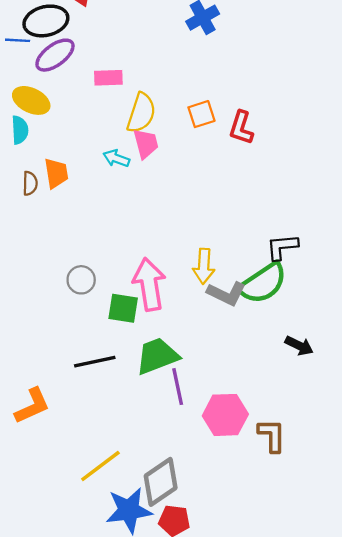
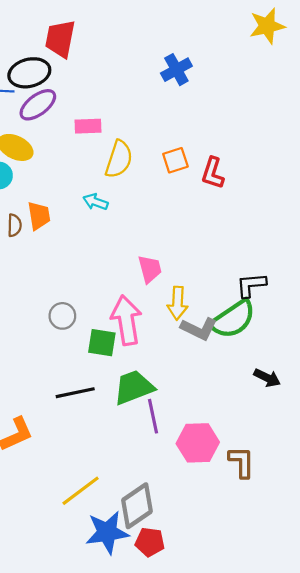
pink trapezoid: (146, 144) -> (150, 269), moved

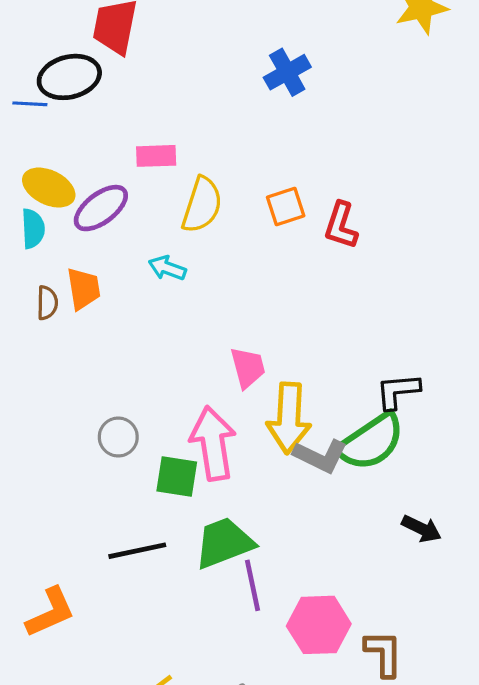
purple ellipse: (38, 105) -> (101, 208), moved
yellow arrow: (178, 303) -> (289, 418), size x1.4

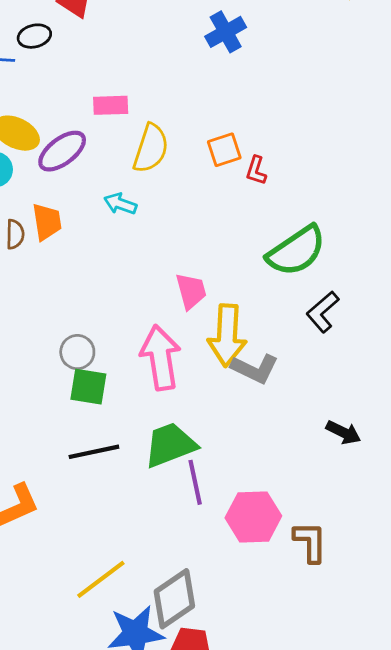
black ellipse: (69, 77) -> (34, 36), size x0.6
red L-shape: (341, 225) -> (256, 170), moved, size x0.7
black L-shape: (398, 391) -> (323, 312), turned -36
green semicircle: (371, 442) -> (296, 251), moved
green square: (177, 477) -> (88, 387), moved

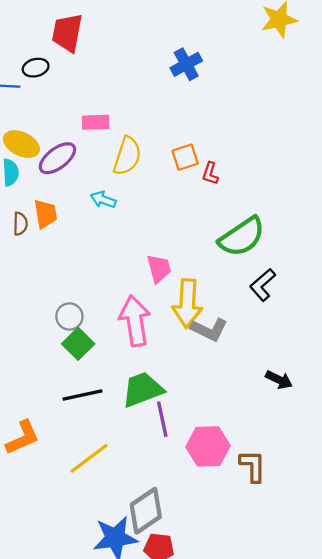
green square: (88, 387) -> (78, 344), turned 36
yellow line: (101, 579) -> (89, 458), moved

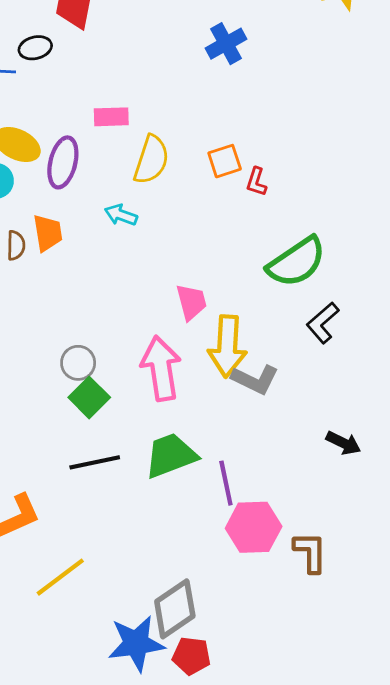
purple ellipse: (57, 158) -> (63, 162), turned -39
purple line: (162, 419) -> (226, 483), moved
yellow line: (89, 458) -> (60, 577), moved

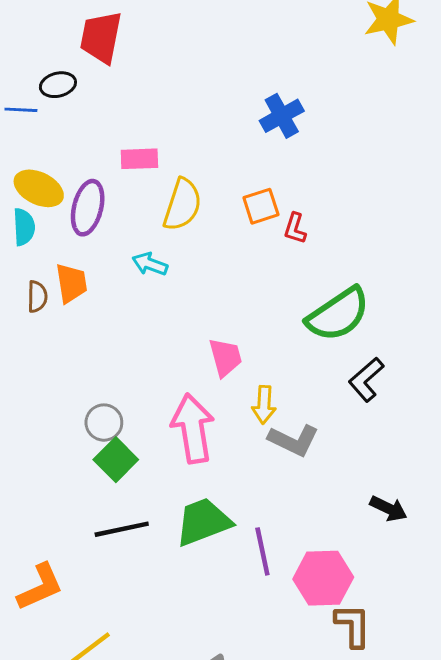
blue cross: (226, 44) -> (282, 116), moved
yellow arrow: (227, 346) -> (264, 405), size x0.6
pink hexagon: (254, 527) -> (323, 578), moved

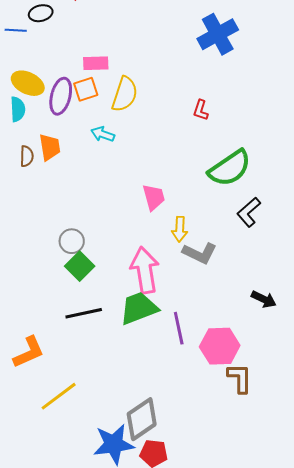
blue cross: (282, 116) -> (218, 34), moved, size x1.4
orange square: (261, 206) -> (86, 89), moved
pink arrow: (193, 428) -> (145, 270), moved

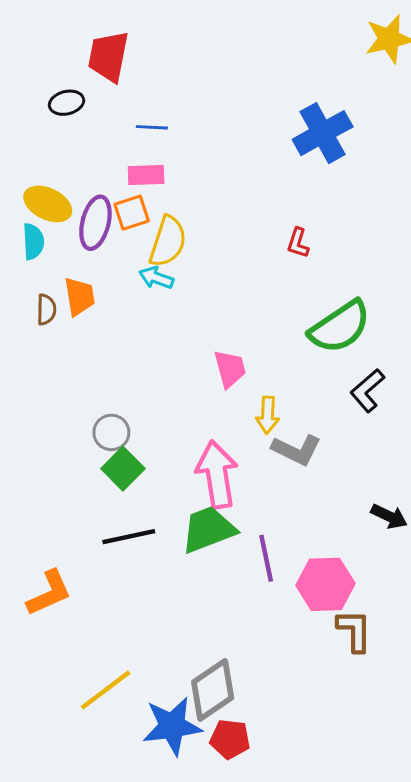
blue line: (16, 30) -> (152, 127), moved
yellow semicircle: (125, 94) -> (168, 242), moved
yellow line: (59, 396) -> (106, 690), moved

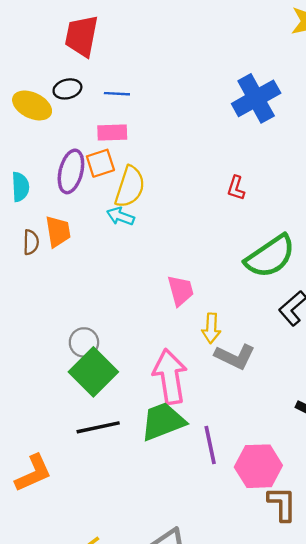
black ellipse: (67, 103) -> (67, 89), moved
yellow ellipse: (48, 204) -> (32, 105), moved
green square: (123, 469) -> (93, 372), size x1.4

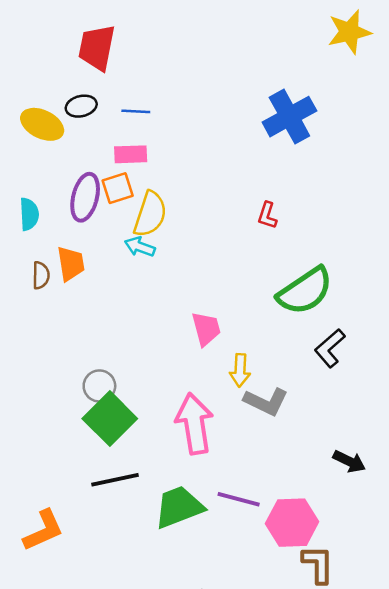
green trapezoid: (163, 421) -> (179, 507), moved
purple line: (210, 445) -> (239, 499), turned -63

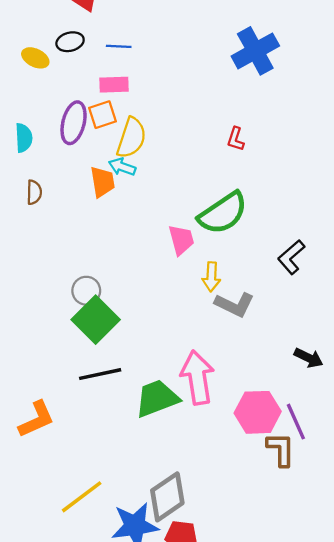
yellow ellipse: (42, 124) -> (35, 58), size x0.7
orange trapezoid: (71, 264) -> (102, 182), moved
green semicircle: (305, 291) -> (223, 213), moved
pink arrow: (194, 424) -> (197, 378), moved
purple line: (239, 499) -> (296, 422), moved, turned 51

